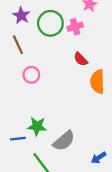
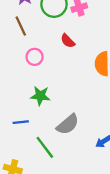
red semicircle: (81, 59) -> (68, 41), moved
green star: (37, 126) -> (40, 96), moved

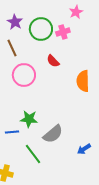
pink circle: (35, 57) -> (24, 75), size x1.5
green star: (40, 96) -> (29, 119), moved

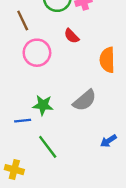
gray semicircle: (53, 134) -> (85, 100), moved

